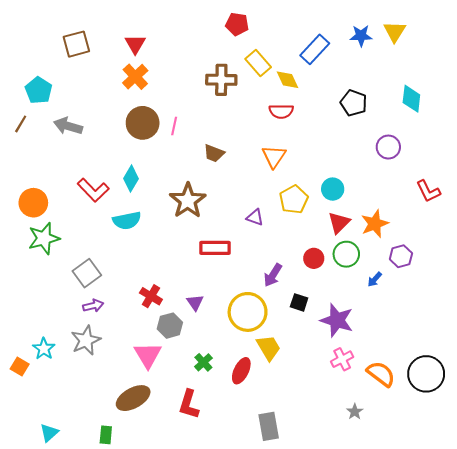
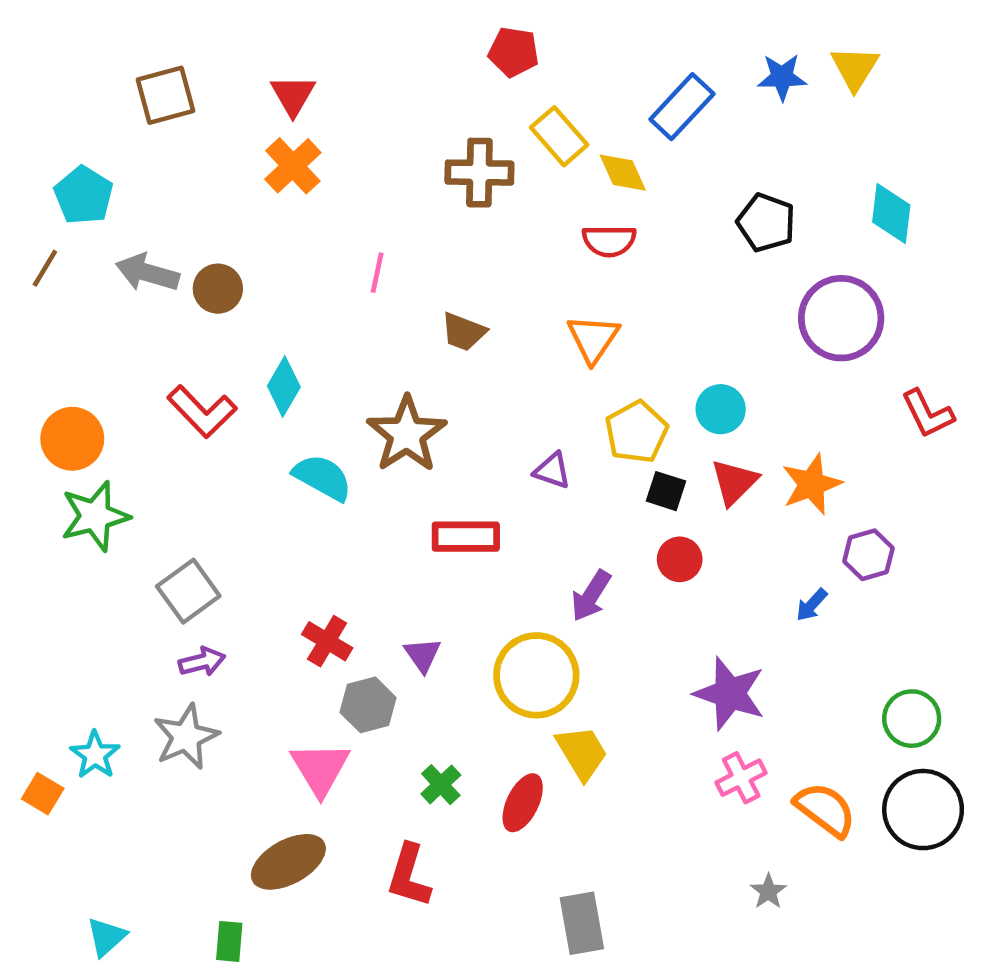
brown circle: (143, 123) -> (218, 289), moved, size x0.7
purple circle: (388, 147) -> (841, 318), size x1.6
cyan semicircle: (127, 221) -> (323, 477), moved, turned -140
green circle: (346, 254) -> (912, 719), moved
black square: (299, 302) -> (666, 491), moved

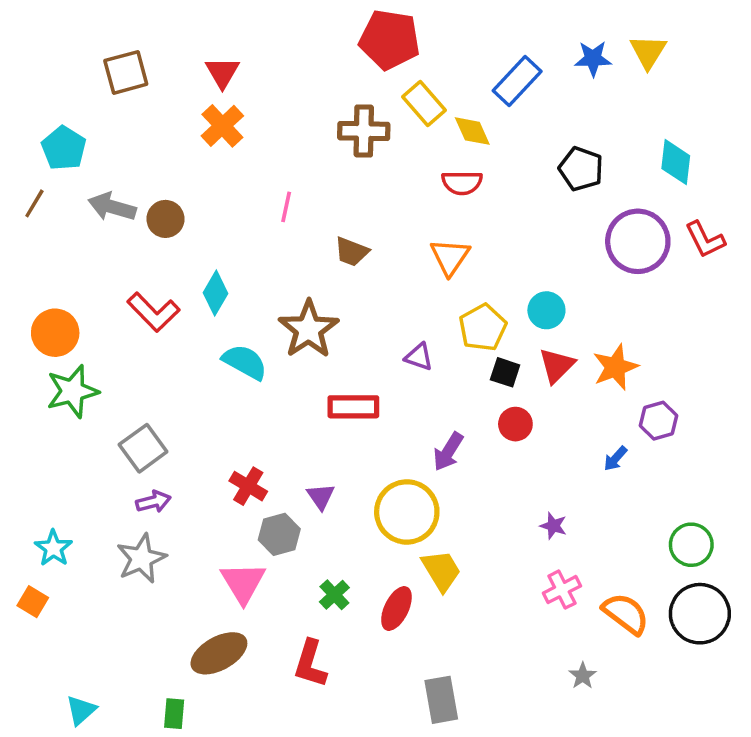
red pentagon: (514, 52) -> (390, 40), size x1.6
red L-shape: (928, 414) -> (705, 240), moved
purple star: (730, 694) -> (553, 526), size x0.5
cyan star: (95, 755) -> (53, 548), moved

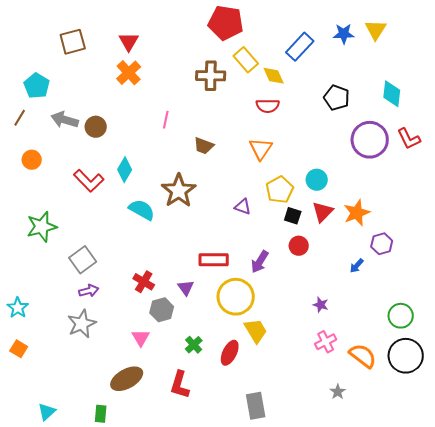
orange circle: (55, 333) -> (32, 160), moved, size x0.7
red rectangle: (353, 407) -> (214, 260), moved
cyan star: (53, 548) -> (18, 308), moved
pink triangle: (243, 583) -> (141, 338), size x0.7

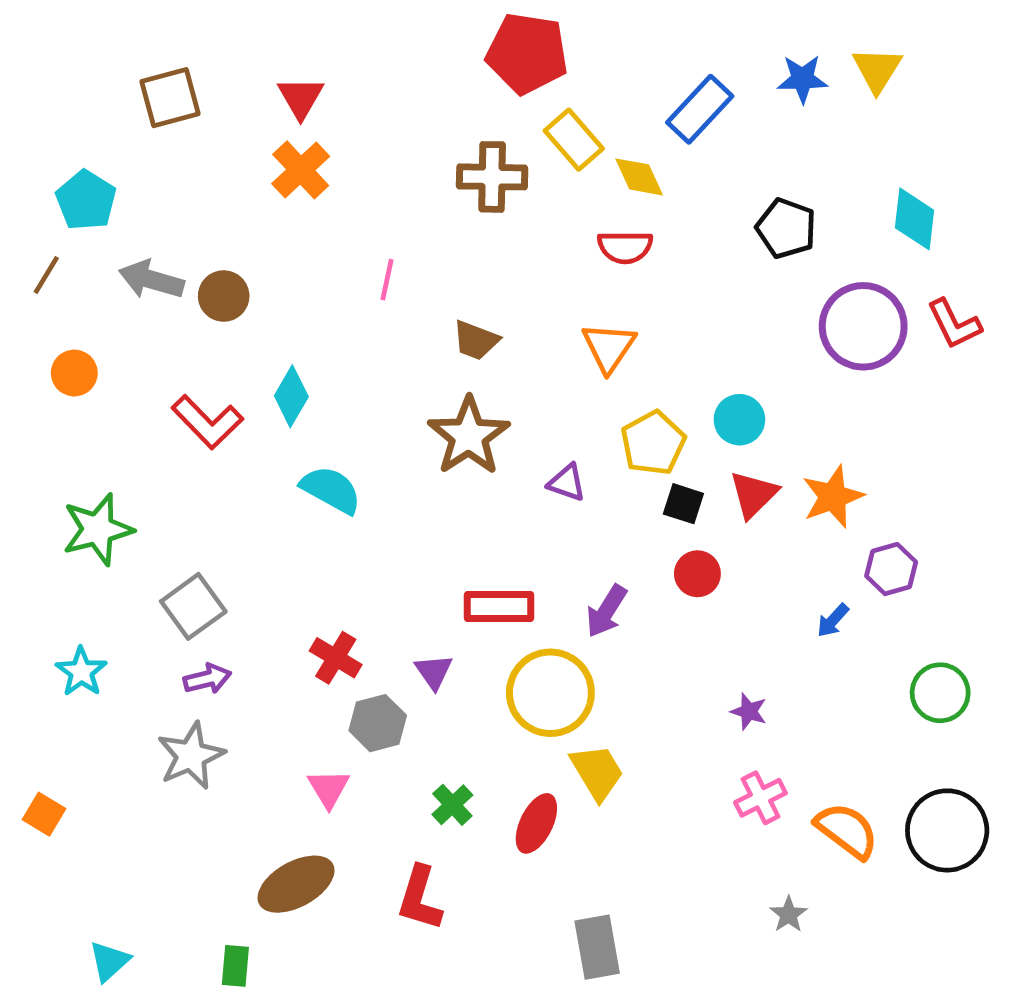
brown star: (179, 191) -> (469, 436), moved
cyan star: (18, 308) -> (81, 672), moved
green circle: (401, 316) -> (940, 693), moved

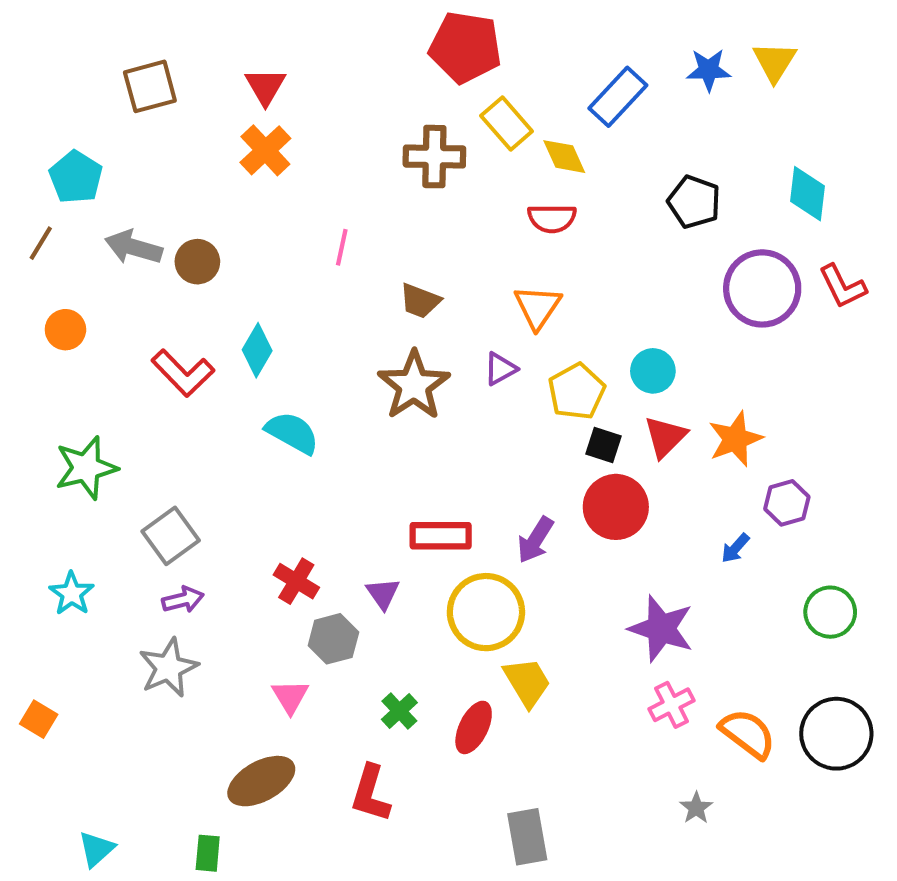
purple triangle: (567, 483) -> (500, 369), moved, turned -48
red circle: (697, 574) -> (616, 507), size x1.6
purple star: (749, 711) -> (661, 629), size x2.0

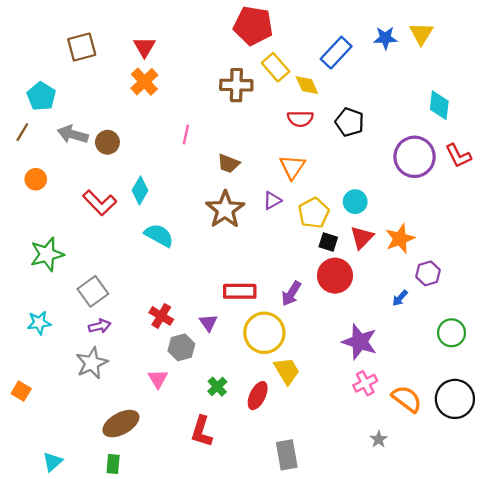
black pentagon: (694, 202) -> (350, 122), moved
cyan star: (72, 594) -> (39, 323), turned 30
brown ellipse: (261, 781) -> (121, 424), moved

